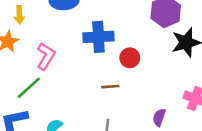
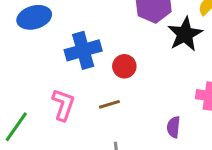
pink L-shape: (46, 56) -> (63, 105), moved

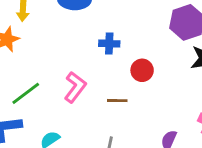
blue cross: (83, 50) -> (109, 44), size x0.6

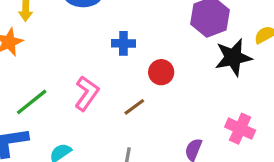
brown line: (117, 101) -> (134, 107), turned -36

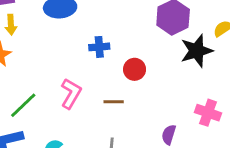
brown line: (134, 107) -> (114, 102), turned 42

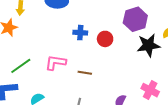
red circle: (135, 69) -> (105, 39), moved
pink L-shape: (71, 94) -> (56, 63), turned -120

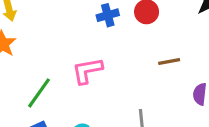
brown line: (85, 73) -> (169, 61), moved

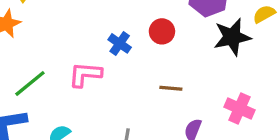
blue cross: (108, 15) -> (120, 43), moved, turned 35

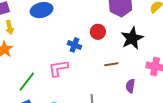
black star: (232, 37) -> (132, 38), moved

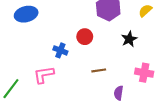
black star: (132, 38) -> (129, 39), moved, size x0.7

